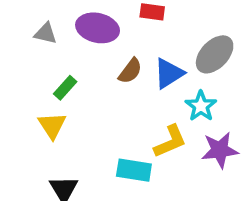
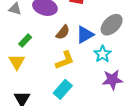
yellow L-shape: (170, 141) -> (65, 60), moved
cyan rectangle: (134, 170) -> (63, 89), turned -60

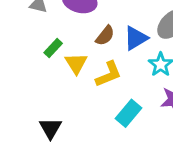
yellow triangle: (17, 62) -> (76, 63), moved
cyan rectangle: (63, 89) -> (129, 113), moved

